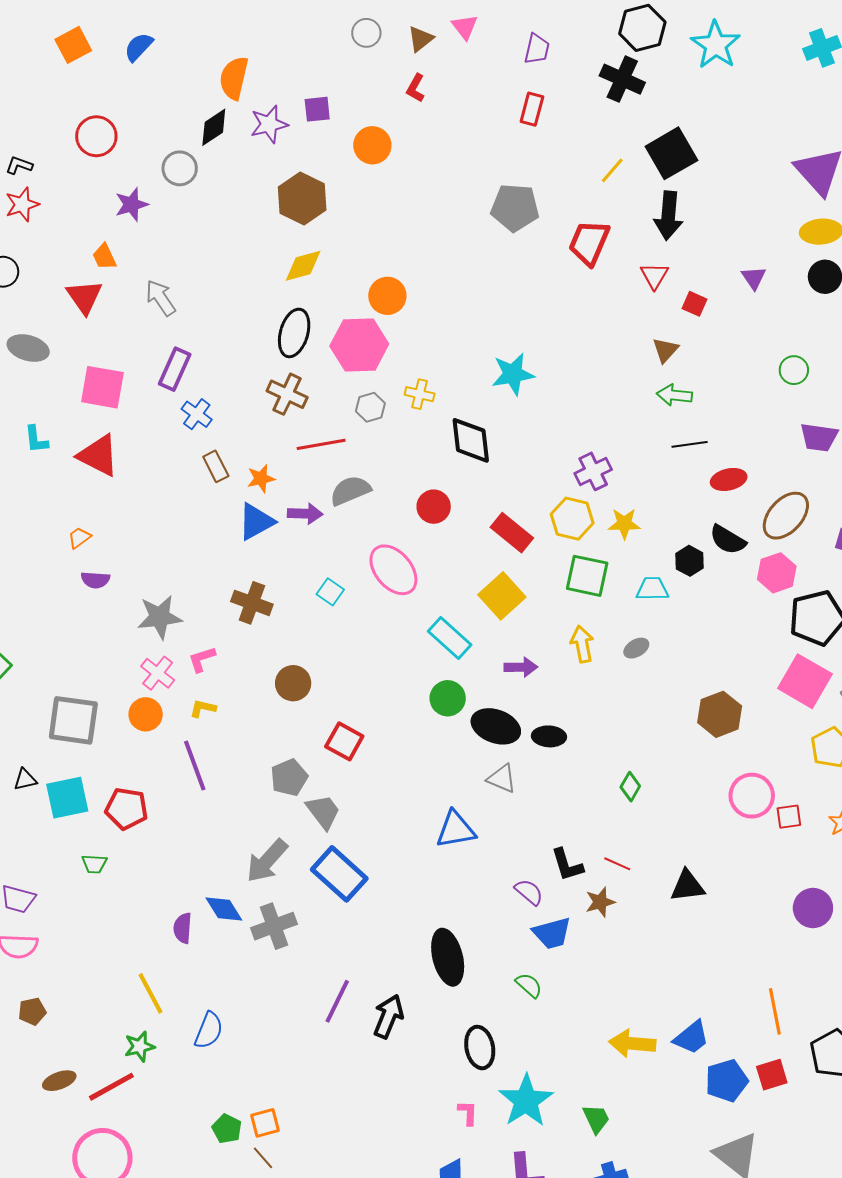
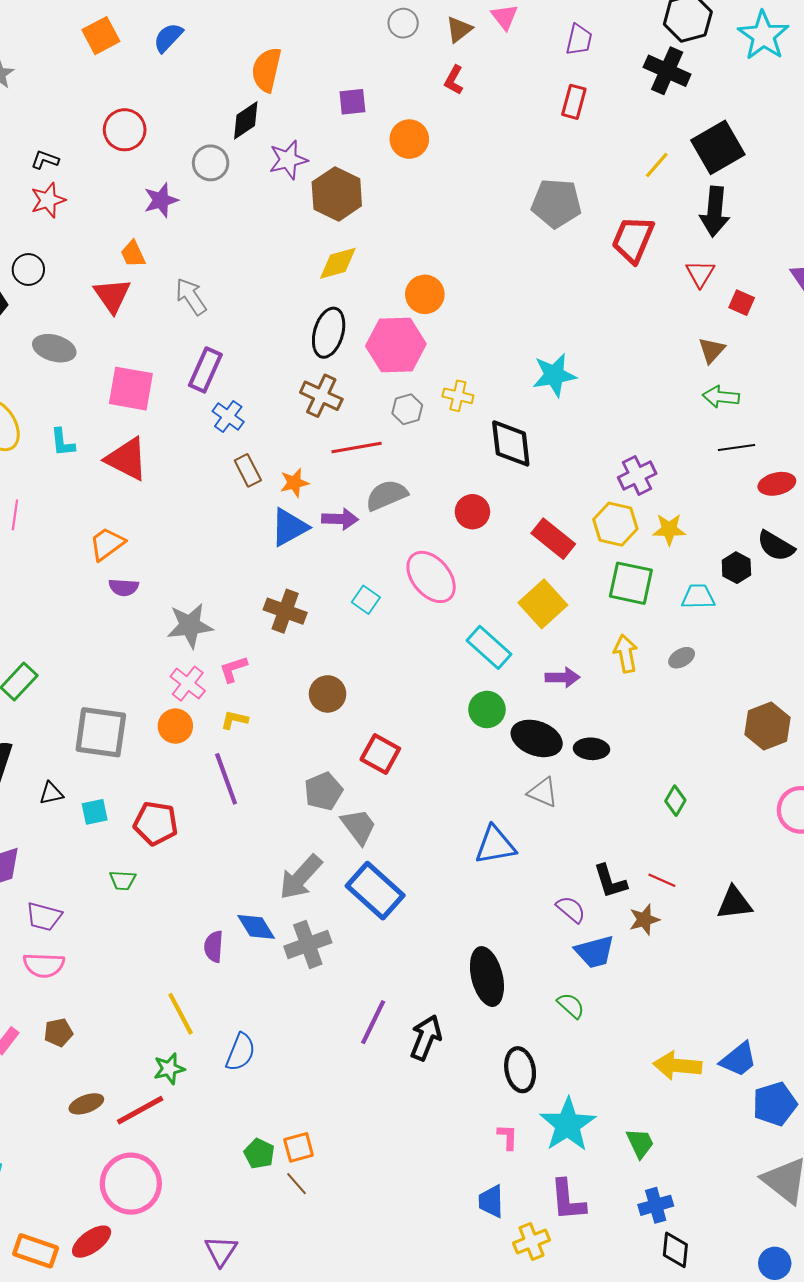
purple star: (269, 124) -> (288, 160), moved
orange trapezoid: (79, 538) -> (107, 544), size x1.5
cyan square: (67, 798) -> (95, 812), size x0.6

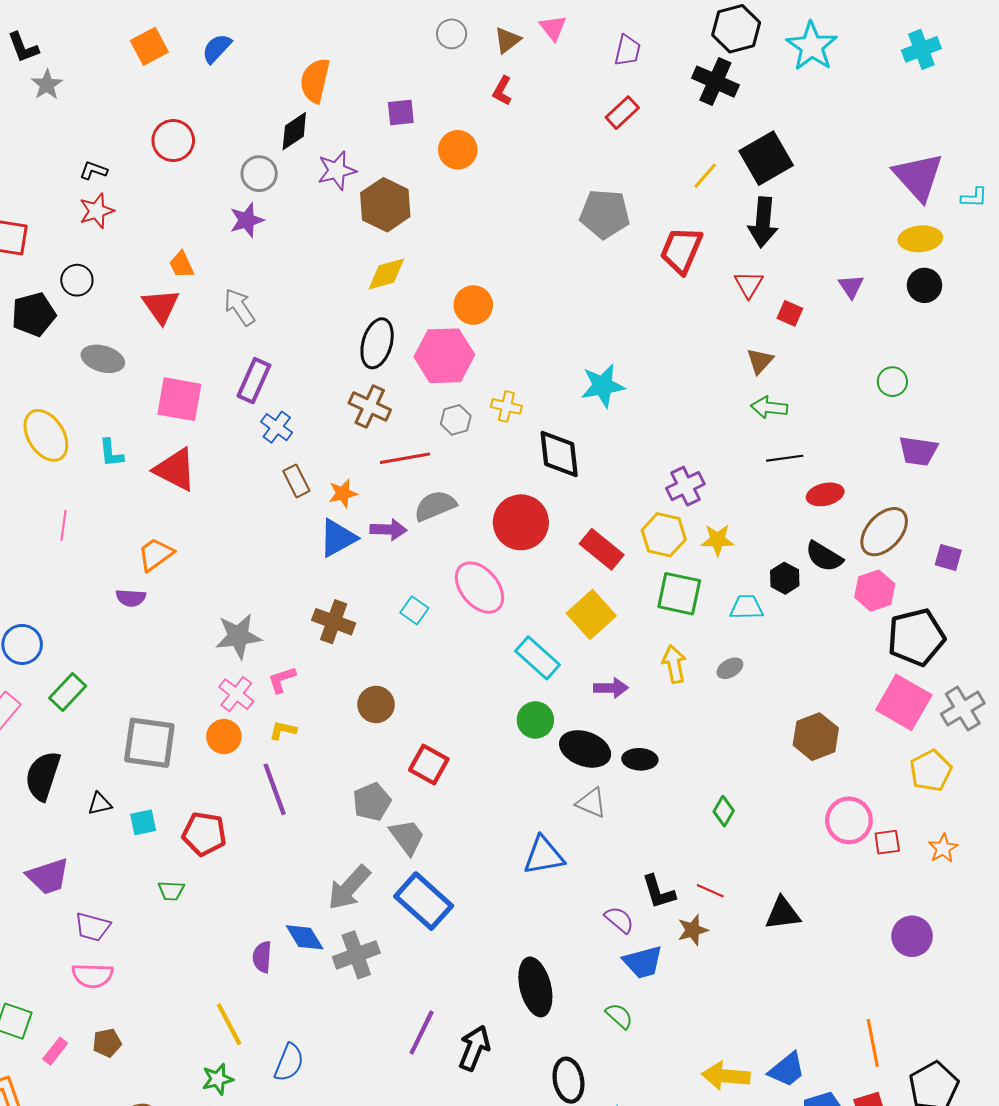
red rectangle: (574, 102) -> (622, 113), turned 32
purple star: (161, 200) -> (247, 220), moved
red circle: (472, 512) -> (521, 522), size x1.6
purple semicircle: (124, 587) -> (131, 598), moved

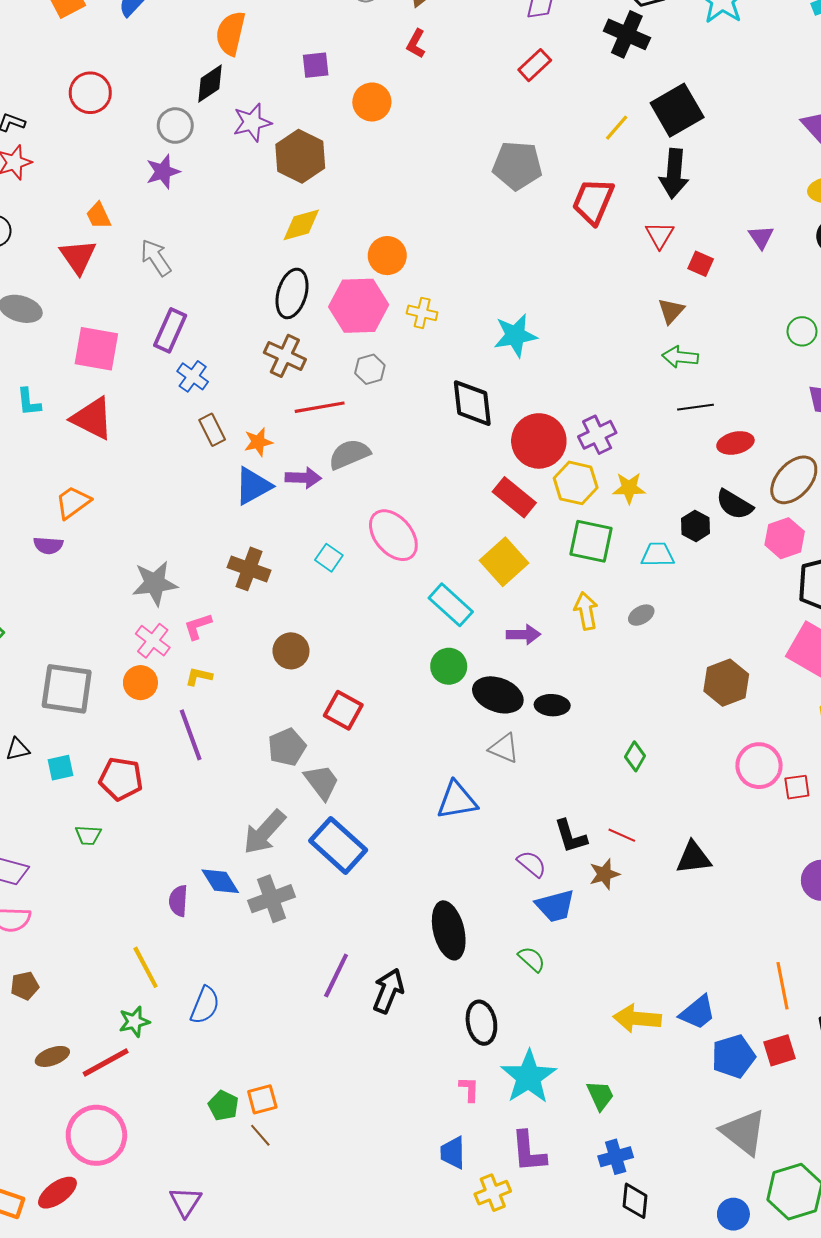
yellow cross: (506, 406) -> (422, 313), moved
red circle: (521, 522) -> (539, 441), moved

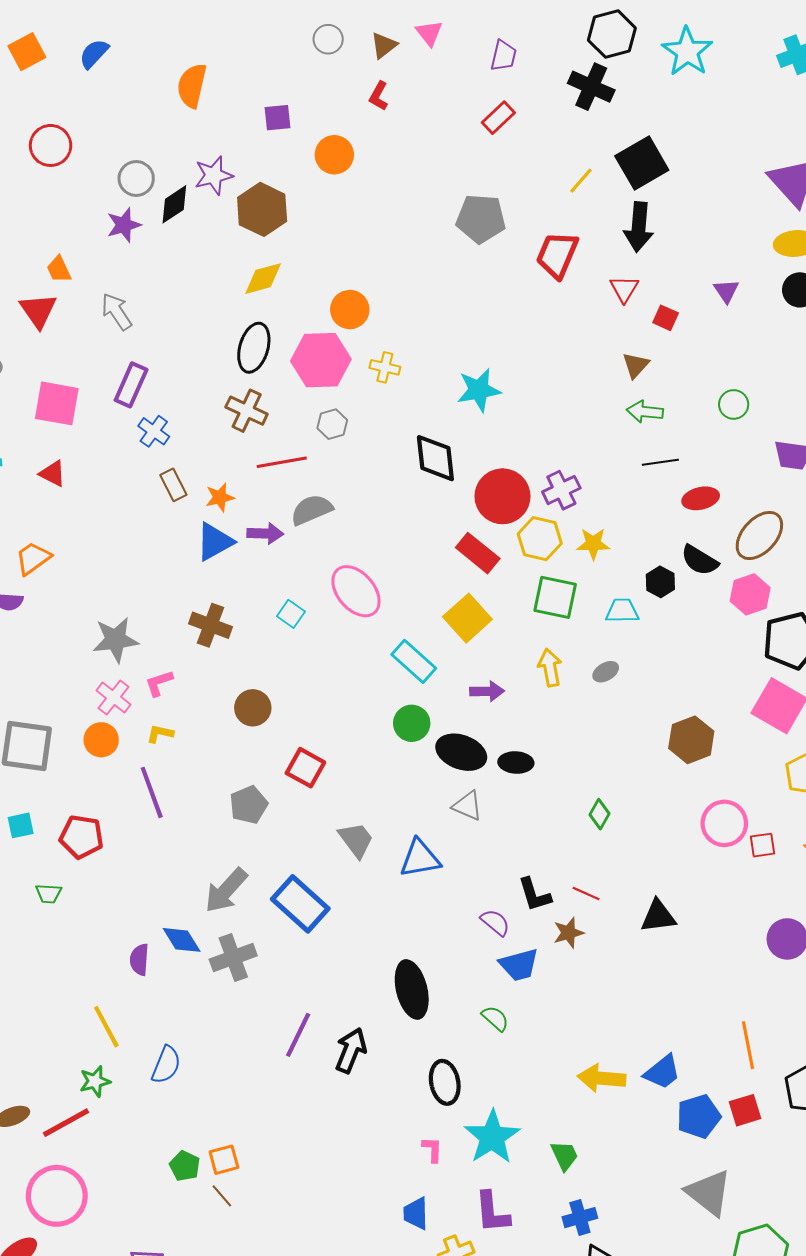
black diamond: (210, 84) -> (174, 204), moved
green circle: (802, 331) -> (734, 404), moved
red triangle: (92, 418) -> (53, 474), size x0.6
gray trapezoid: (322, 782) -> (356, 840), moved

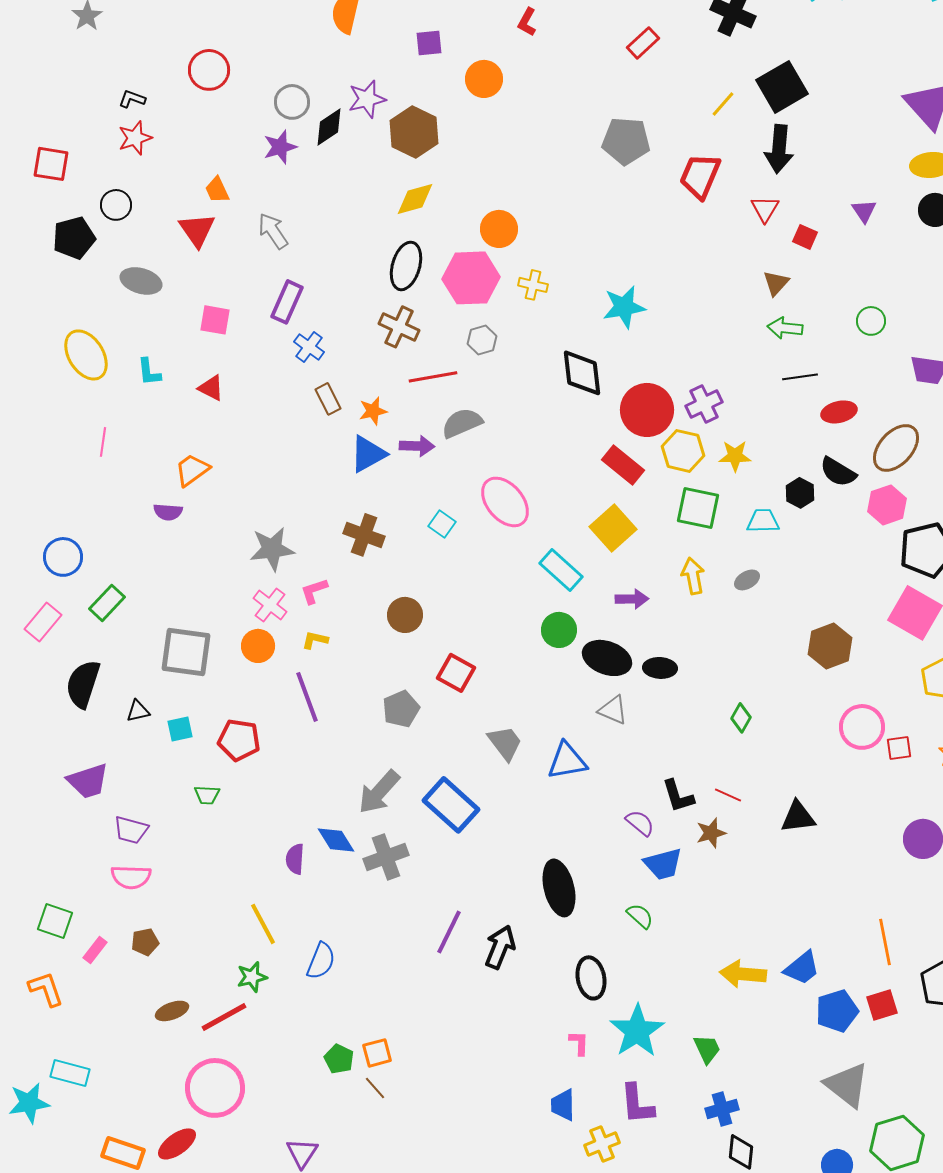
pink square: (57, 403) -> (215, 320), size x0.7

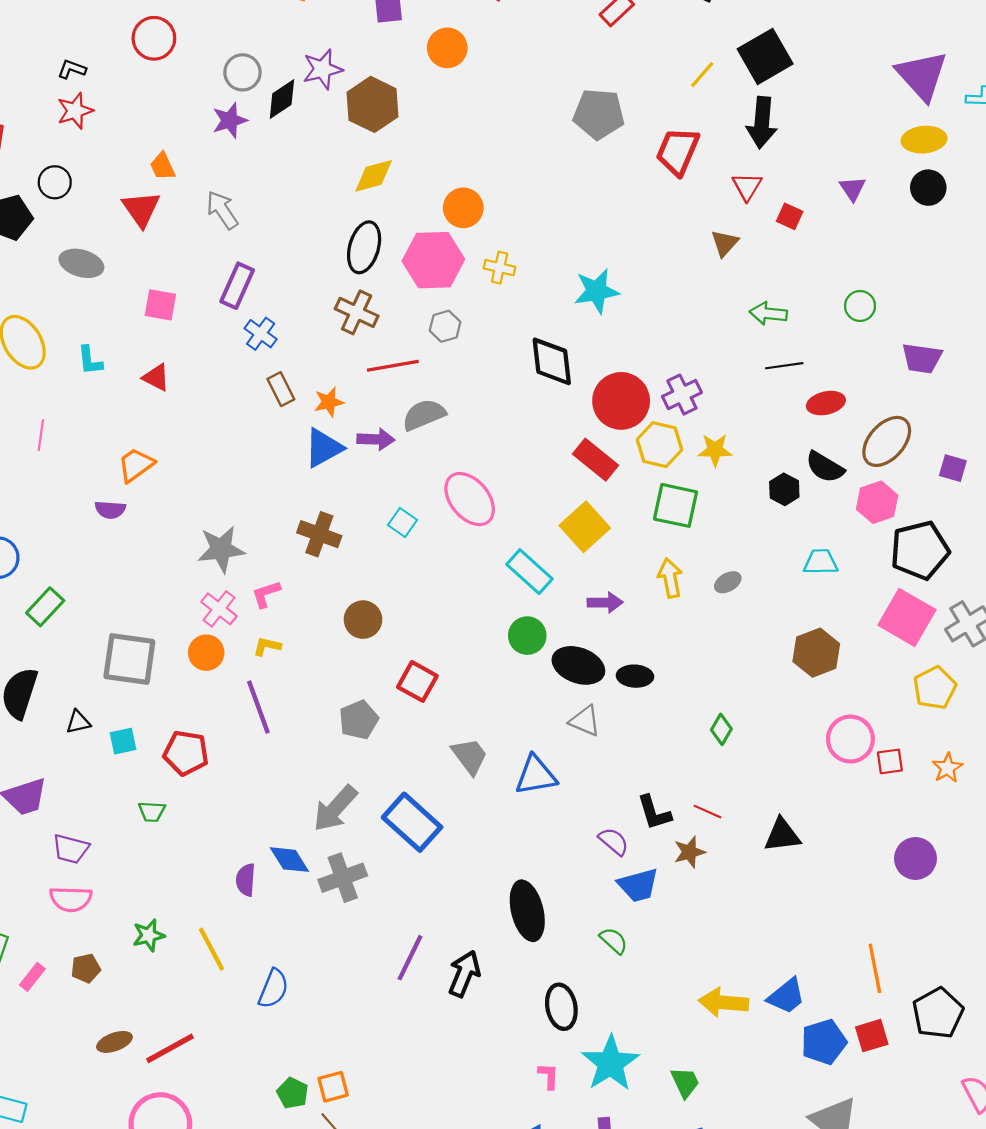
brown triangle: (776, 283) -> (725, 243), moved
cyan trapezoid: (763, 521) -> (821, 562), moved
green star: (252, 977) -> (149, 935), moved

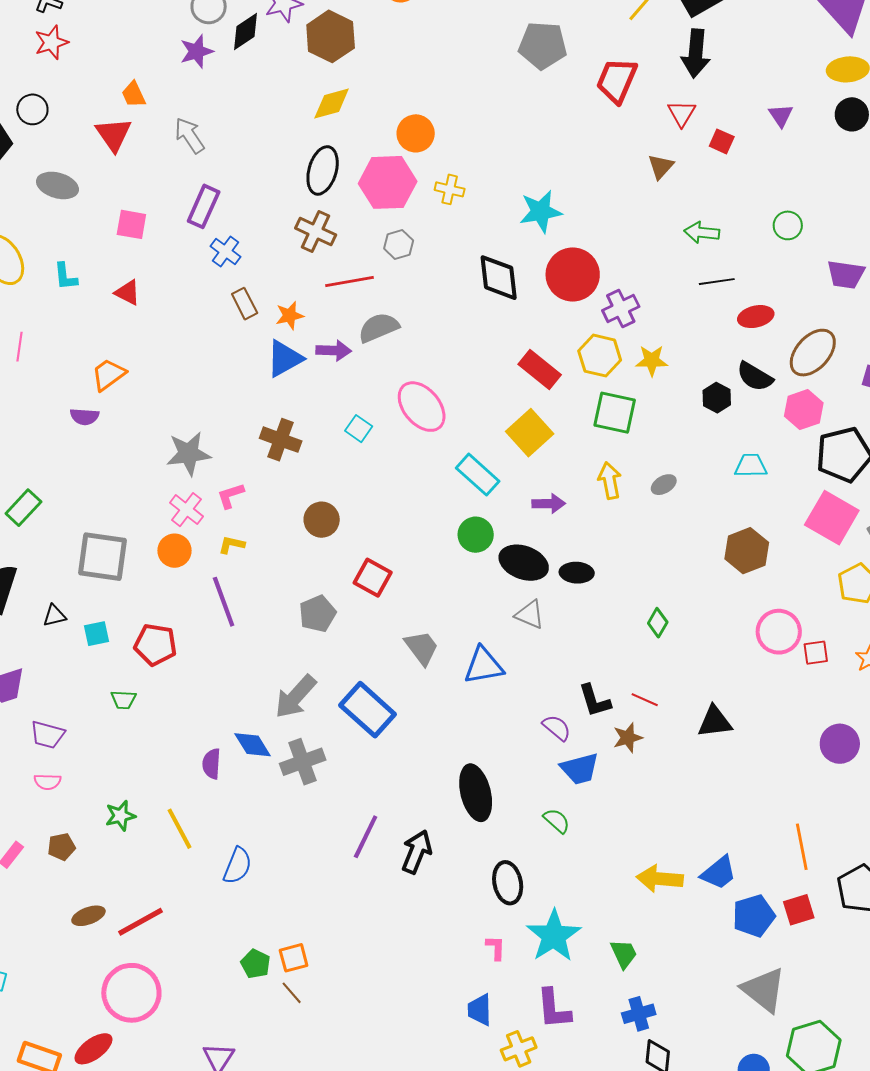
red circle: (621, 401) -> (573, 275), moved
pink semicircle: (71, 899) -> (47, 782), size x0.7

